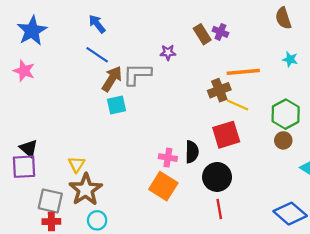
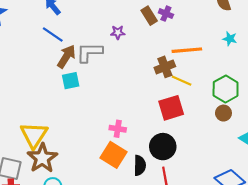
black semicircle: (192, 152) -> (140, 165), moved
yellow triangle: (77, 164) -> (34, 135), size x1.8

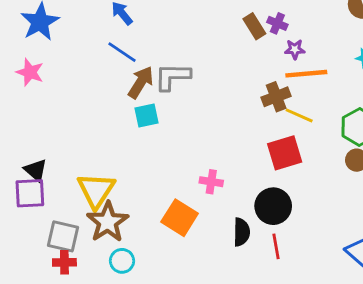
purple star: (118, 32) -> (295, 49), moved
orange square: (114, 155) -> (180, 218), moved

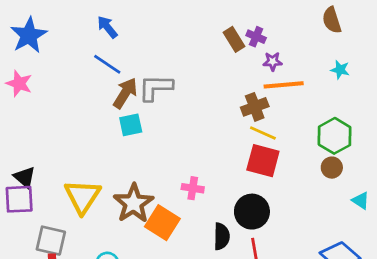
yellow line: (299, 115) -> (263, 133), moved
red square: (285, 153) -> (263, 161), turned 32
brown star: (108, 222) -> (133, 203), moved

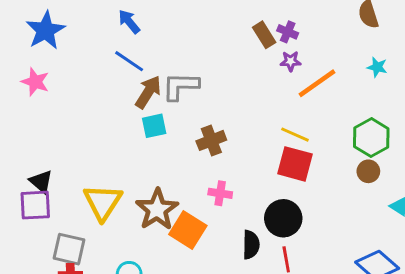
purple star: (273, 61) -> (291, 61), moved
orange line: (284, 85) -> (317, 83), turned -30
brown cross: (255, 107) -> (211, 140), moved

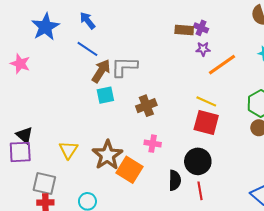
blue star: (45, 30) -> (45, 27), moved
brown rectangle: (264, 35) -> (184, 30), turned -54
yellow triangle: (103, 202) -> (69, 150), size x0.7

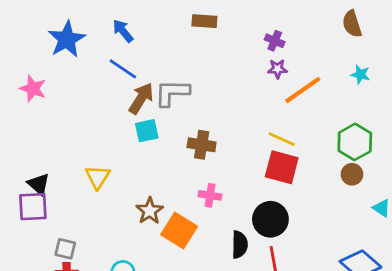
brown rectangle: (184, 30) -> (204, 21), moved
brown cross: (146, 106) -> (202, 145), turned 30
yellow triangle: (69, 150) -> (98, 177), moved
brown star: (107, 155) -> (150, 211), size x0.7
gray square: (44, 183) -> (65, 249), size x0.7

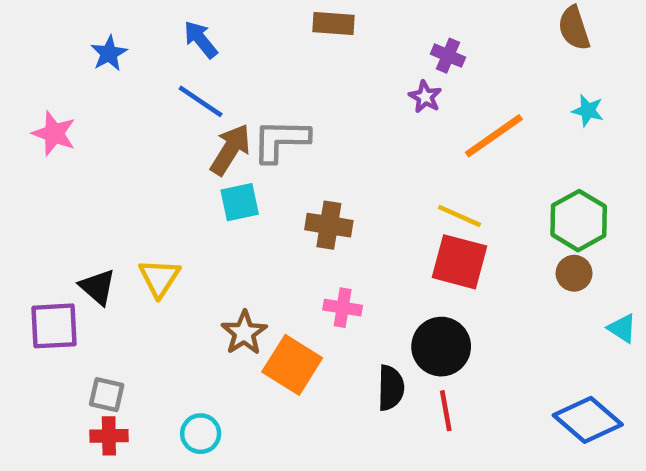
blue star: (67, 39) -> (109, 53), size x0.6
purple star: (277, 69) -> (425, 97), moved, turned 30
black triangle: (39, 184) -> (97, 287), moved

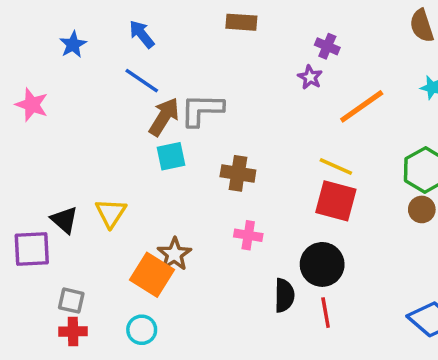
orange square: (292, 365) -> (152, 275), moved

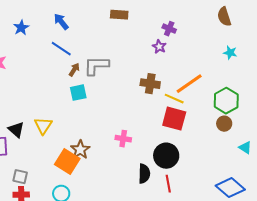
orange line: (362, 106) -> (189, 84), moved
brown arrow: (164, 117) -> (74, 70), size x0.6
brown cross: (238, 173) -> (150, 84), moved

